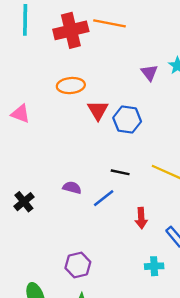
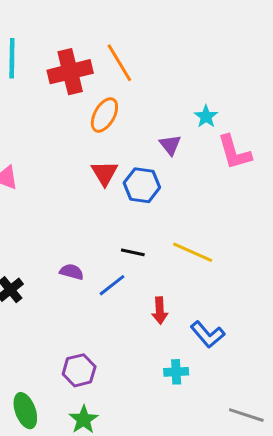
orange line: (110, 23) -> (119, 63), turned 48
purple triangle: (149, 73) -> (170, 145), moved
orange ellipse: (71, 86) -> (104, 115), moved, turned -56

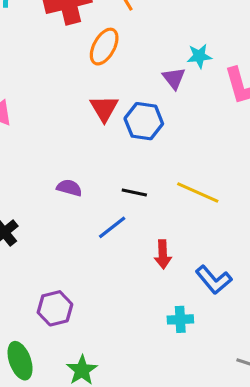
cyan star: (206, 116) -> (199, 56), moved, turned 30
purple semicircle: (72, 272) -> (69, 188), moved
purple hexagon: (79, 370) -> (55, 308), moved

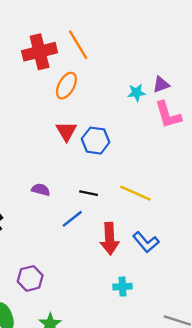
purple triangle: (174, 78) -> (161, 84), moved, turned 48
red arrow: (163, 254) -> (110, 239), size x1.5
blue L-shape: (214, 280) -> (146, 242), moved

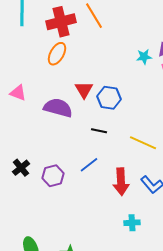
orange ellipse: (66, 86) -> (57, 54), moved
purple semicircle: (41, 190) -> (58, 108), moved, size x1.8
black line: (89, 193) -> (99, 131), moved
purple hexagon: (30, 278) -> (53, 176), moved

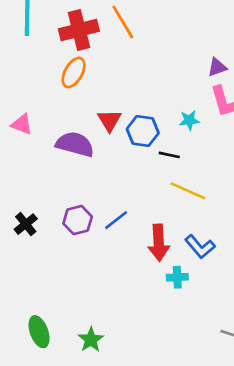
cyan star: (144, 57) -> (189, 120), moved
black line: (99, 131) -> (169, 155), moved
purple hexagon: (53, 176) -> (78, 220), moved
cyan cross: (132, 223) -> (177, 277), moved

